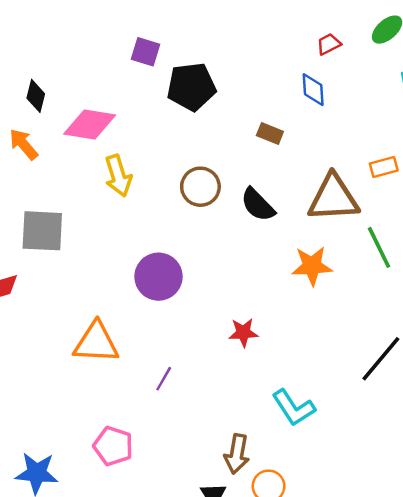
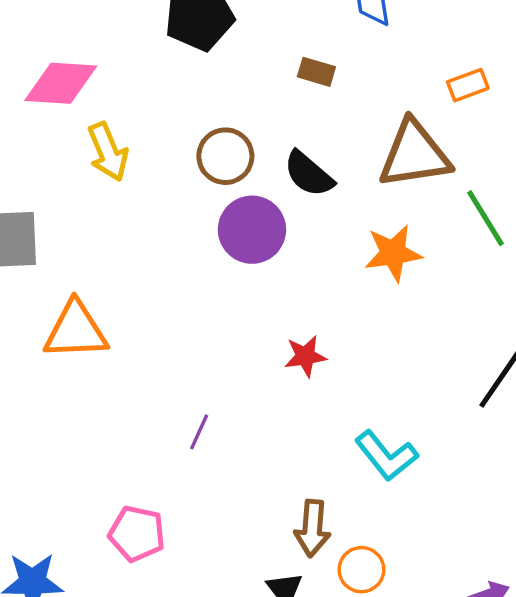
orange rectangle: (384, 167) -> (468, 85), moved
purple circle: (158, 277) -> (252, 230), moved
orange triangle: (96, 343) -> (76, 330), moved

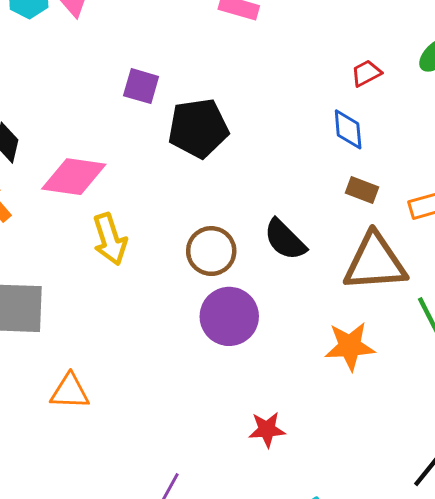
brown rectangle: (316, 72) -> (362, 190), moved
black semicircle: (309, 174) -> (285, 240), moved
orange triangle: (76, 330) -> (70, 392), size x0.7

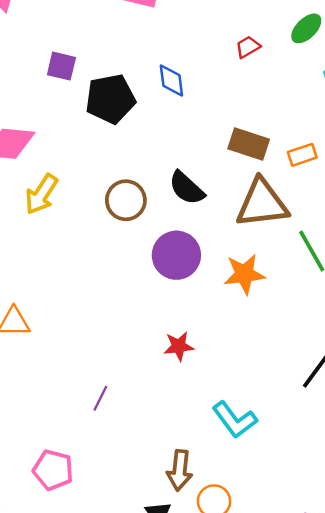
blue diamond: (348, 129) -> (171, 81), moved
brown rectangle: (362, 190) -> (249, 144), size x1.5
yellow arrow: (110, 239) -> (41, 194), turned 54
purple circle: (229, 316) -> (176, 255), moved

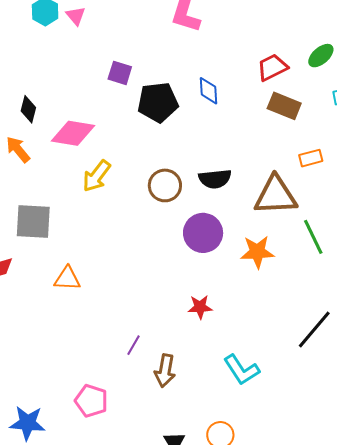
red trapezoid: (248, 47) -> (272, 67), size x1.5
brown rectangle: (249, 144) -> (284, 106), moved
black semicircle: (187, 188) -> (215, 179), turned -52
brown arrow: (180, 470) -> (165, 371), moved

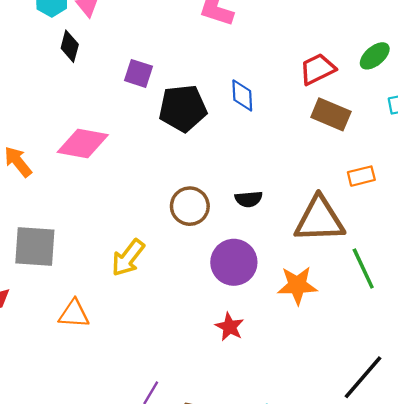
black diamond: (28, 109) -> (70, 46), moved
yellow arrow: (97, 176) -> (128, 258), moved
black semicircle: (215, 179) -> (249, 199), size x0.7
red star: (200, 307) -> (230, 327), moved, turned 30

